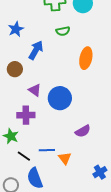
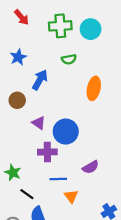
purple cross: (26, 115) -> (47, 152), moved
blue line: (47, 150) -> (58, 179), moved

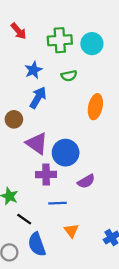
blue star: (18, 57) -> (33, 70), moved
purple triangle: (39, 123) -> (37, 143), size x1.5
purple semicircle: (91, 167) -> (86, 181), moved
orange triangle: (71, 196) -> (71, 231), moved

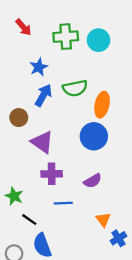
green semicircle: (69, 76) -> (75, 88), moved, size x1.5
blue circle: (66, 153) -> (94, 136), moved
orange triangle: (71, 231) -> (103, 220), moved

